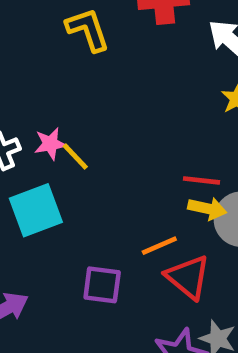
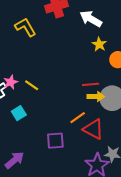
pink star: (50, 144) -> (11, 82), moved
cyan square: (36, 210) -> (19, 113), size x0.6

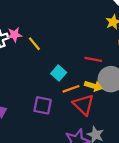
yellow arrow: (96, 97) -> (93, 86), moved
cyan square: (19, 113) -> (59, 73), moved, turned -32

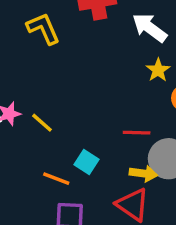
orange line: (71, 89) -> (56, 179), moved, turned 49

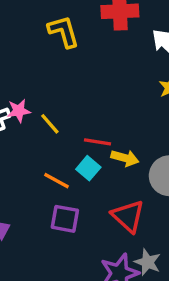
red line: (137, 133) -> (98, 142), moved
yellow arrow: (143, 173) -> (125, 158), moved

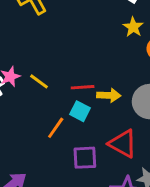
orange line: (57, 181) -> (56, 128), turned -70
purple square: (65, 219) -> (85, 158), moved

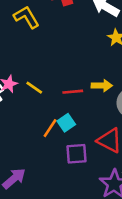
yellow arrow: (109, 95) -> (102, 86), moved
cyan square: (80, 111) -> (66, 123), moved, turned 30

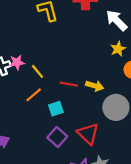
orange line: (50, 128) -> (34, 95), moved
purple square: (77, 154) -> (57, 137), turned 30

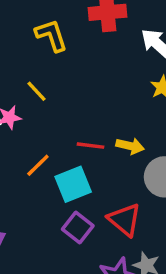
yellow line: (37, 71) -> (37, 91), moved
cyan square: (56, 109) -> (73, 184), size x1.5

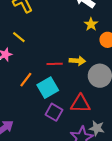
red triangle: (125, 220) -> (80, 104), turned -30

